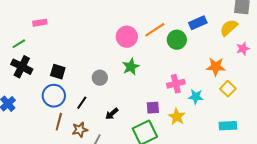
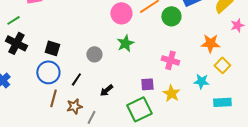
pink cross: (176, 84) -> (170, 60), turned 30
cyan star: (196, 97) -> (201, 81), moved

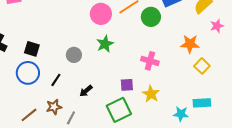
cyan star: (201, 81) -> (181, 114), moved
brown line: (53, 98) -> (29, 115), moved, turned 36

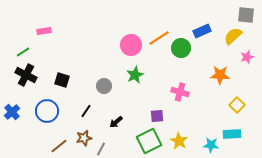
yellow square: (202, 66) -> (237, 105), moved
blue circle: (28, 73) -> (47, 111), moved
yellow star: (151, 94) -> (179, 141), moved

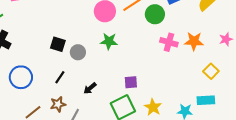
pink star: (247, 57) -> (226, 39), moved
green star: (135, 75) -> (109, 41), turned 30
black square: (62, 80) -> (58, 44), moved
pink cross: (180, 92) -> (169, 42), moved

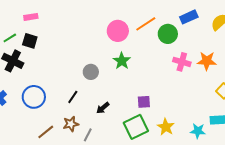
green star: (109, 41) -> (122, 61), turned 30
black square: (58, 44) -> (30, 41), moved

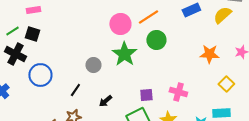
green circle: (168, 34) -> (156, 40), moved
green star: (122, 61) -> (124, 54), size x1.4
pink cross: (182, 62) -> (178, 92), moved
blue circle: (34, 97) -> (40, 75), moved

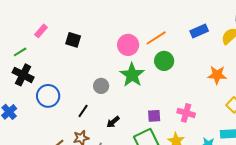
pink rectangle: (33, 10) -> (41, 31), turned -40
black square: (32, 34) -> (73, 40), moved

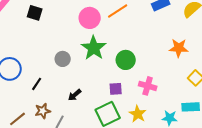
green circle: (164, 61) -> (126, 60), moved
black line: (83, 111) -> (37, 84), moved

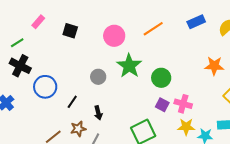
pink circle: (90, 18) -> (114, 36), moved
purple square: (116, 89) -> (162, 105), moved, turned 32
black arrow: (75, 95) -> (98, 113), moved, turned -64
yellow star: (138, 114) -> (186, 127), moved, turned -30

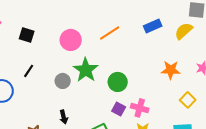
gray circle: (98, 77) -> (63, 81), moved
black line: (72, 102) -> (29, 71), moved
black arrow: (98, 113) -> (64, 117), moved

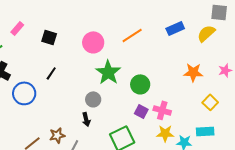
gray circle: (63, 81) -> (93, 99), moved

